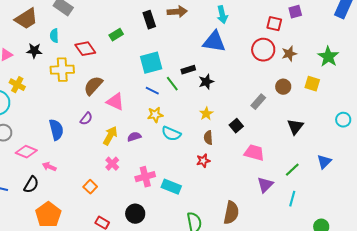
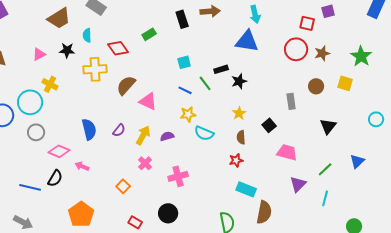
cyan square: (151, 63) -> (184, 62), size x0.6
gray rectangle: (258, 102) -> (291, 101), turned -49
purple semicircle: (86, 119) -> (119, 130), moved
black semicircle: (31, 185) -> (55, 178), moved
cyan rectangle: (171, 187) -> (246, 189), moved

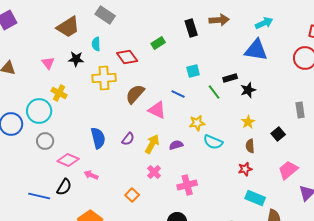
cyan arrow: (255, 14) -> (264, 23), turned -102
pink triangle: (39, 54) -> (48, 63), turned -40
blue line: (185, 90) -> (178, 94), moved
pink trapezoid: (287, 152) -> (288, 170), moved, turned -55

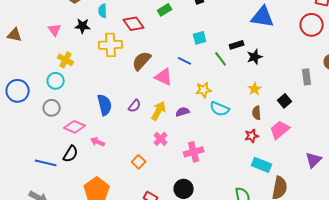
cyan circle: (39, 111) -> (56, 81), moved, size x0.7
pink trapezoid: (288, 170) -> (280, 130), moved

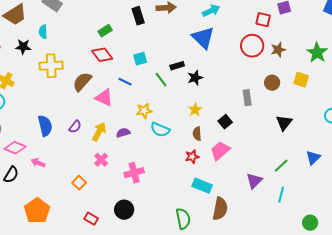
blue triangle: (263, 17) -> (203, 38), turned 35
red diamond: (134, 24) -> (102, 55), moved

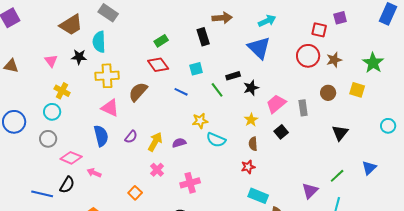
black rectangle: (138, 16) -> (203, 37), moved
cyan semicircle: (43, 32) -> (99, 42), size x1.5
pink triangle: (104, 98) -> (110, 108), moved
pink trapezoid: (220, 151) -> (276, 104), moved

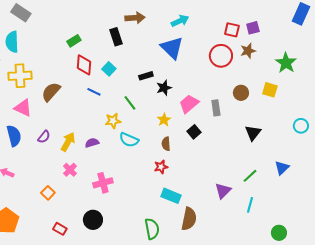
purple square: (340, 18) -> (253, 28), moved
brown star: (334, 60) -> (248, 51), moved
red diamond: (158, 65) -> (84, 65), moved, turned 40
cyan square: (196, 69) -> (109, 69), turned -32
green line: (217, 90) -> (130, 103), moved

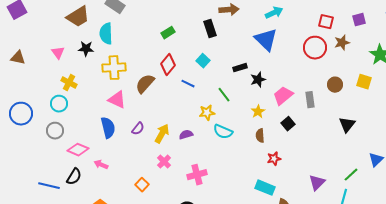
purple square: (253, 28) -> (359, 20), moved
red diamond: (84, 65) -> (168, 65), moved, turned 35
red star: (161, 167) -> (274, 159), moved
green line: (250, 176) -> (351, 175), moved

